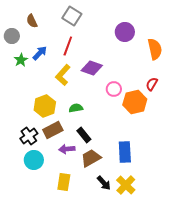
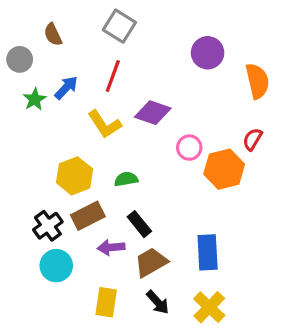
yellow L-shape: (63, 75) -> (104, 124), turned -75
black arrow: (104, 183) -> (158, 302), moved

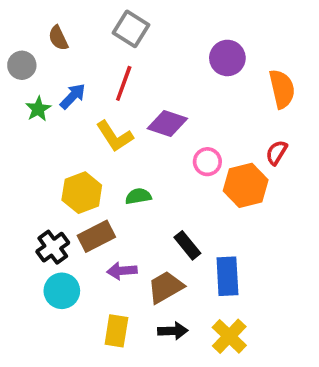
black rectangle: (139, 224) -> (187, 245), moved
black arrow: (158, 302) -> (173, 331), turned -50

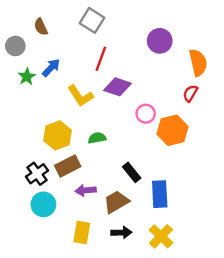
red line: (124, 83) -> (101, 59), moved
red semicircle: (277, 153) -> (190, 93), moved

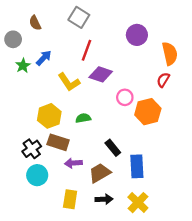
brown rectangle: (68, 166) -> (58, 142), turned 45

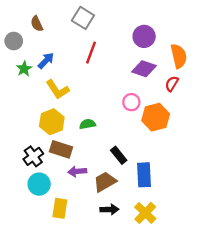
purple diamond: (101, 74) -> (144, 69), moved
yellow L-shape: (69, 82) -> (58, 89), moved
yellow rectangle: (70, 199) -> (60, 208), moved

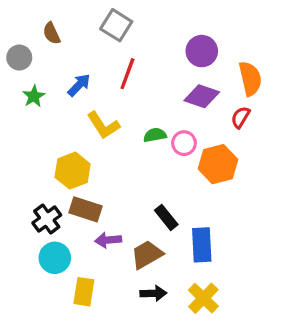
blue arrow: (46, 61) -> (79, 85), moved
yellow L-shape: (58, 89) -> (103, 125), moved
green semicircle: (88, 124) -> (155, 135), moved

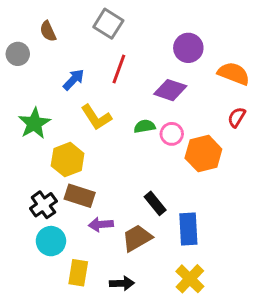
orange semicircle: (250, 79) -> (234, 74), turned -56
green star: (34, 96) -> (34, 123), moved, size x1.5
purple diamond: (202, 96) -> (170, 90), moved
red semicircle: (241, 117) -> (237, 117), moved
black arrow: (153, 293) -> (122, 283), moved

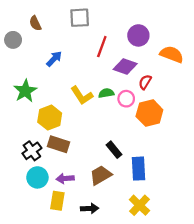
gray square: (108, 24) -> (80, 18), turned -35
red line: (119, 69) -> (102, 47), moved
yellow L-shape: (96, 117) -> (82, 95), moved
red semicircle: (237, 117) -> (145, 82), moved
purple arrow: (101, 224) -> (65, 179), moved

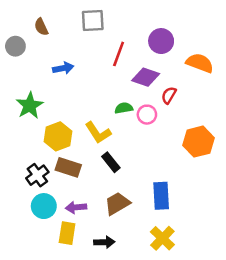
blue arrow: (54, 59) -> (63, 68), turned 35
yellow L-shape: (82, 95) -> (98, 133), moved
orange hexagon: (149, 113) -> (198, 142), moved
black rectangle: (114, 150) -> (111, 162), moved

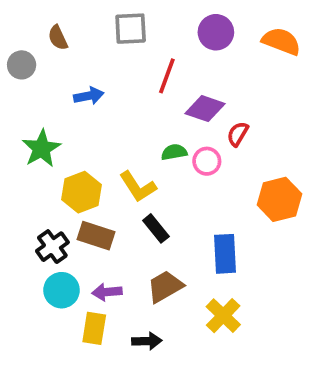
purple circle: (161, 41) -> (216, 32), moved
orange semicircle: (200, 63) -> (281, 41), moved
blue rectangle: (161, 196) -> (225, 254), moved
yellow cross: (162, 238) -> (223, 316), moved

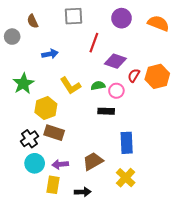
yellow L-shape: (138, 187) -> (70, 86), moved
orange hexagon: (279, 199) -> (157, 76), moved
black rectangle: (156, 228) -> (106, 111), moved, turned -49

